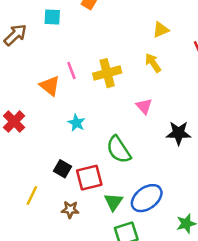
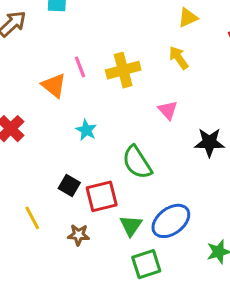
yellow line: (32, 196) -> (32, 218), turned -54

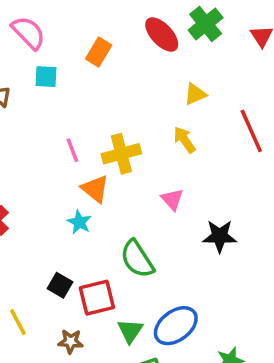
orange triangle: (54, 85) -> (95, 189), moved

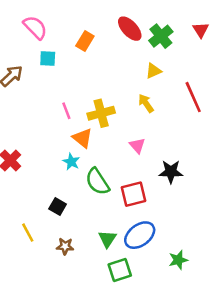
green cross: (206, 24) -> (161, 36), moved
green semicircle: (137, 259) -> (97, 182), moved
red square: (97, 298) -> (133, 194), moved

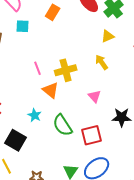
cyan star: (71, 162) -> (35, 115), moved
black square: (58, 206) -> (16, 140), moved, size x1.5

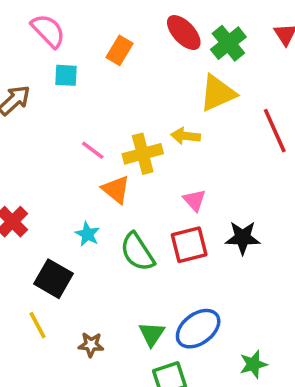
yellow triangle: (108, 36) -> (218, 93), size x1.6
yellow arrow: (102, 62) -> (186, 136), moved, turned -49
pink line: (38, 68) -> (93, 150), turned -32
red square: (92, 135) -> (189, 245), moved

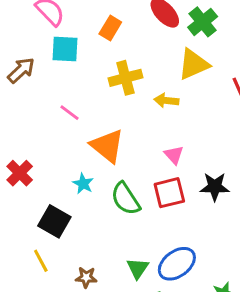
cyan square: (66, 75) -> (65, 49), size x1.4
pink line: (93, 150) -> (70, 113), moved
yellow cross: (143, 154) -> (125, 78), moved
orange triangle: (116, 189) -> (107, 146), size x1.4

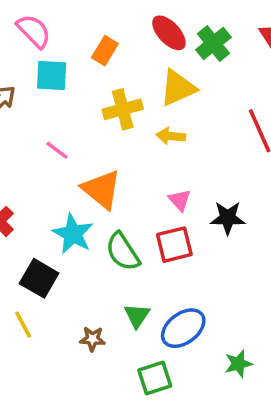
yellow triangle: (193, 64) -> (178, 88), moved
cyan star: (83, 184) -> (73, 234), size x1.6
black star: (215, 187) -> (228, 218), moved
green triangle: (138, 268) -> (137, 316), moved
brown star: (86, 277) -> (92, 339), moved

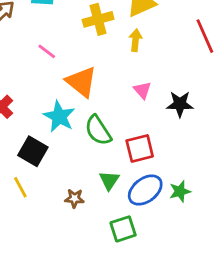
yellow arrow: (171, 136) -> (135, 40), turned 90
red square: (174, 245) -> (140, 148), moved
green star: (238, 364) -> (180, 191), moved

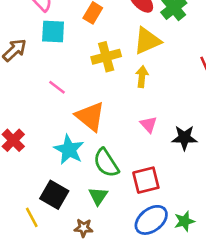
black square: (33, 151) -> (54, 195), moved
green triangle: (109, 180) -> (98, 196), moved

